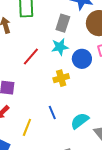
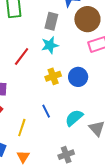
blue circle: (82, 59) -> (78, 77), moved

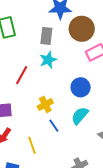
yellow cross: (53, 76) -> (45, 105), moved
cyan semicircle: (74, 118) -> (80, 116), moved
yellow line: (22, 128) -> (32, 145), turned -30

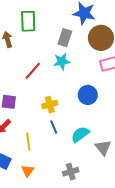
cyan semicircle: (80, 116) -> (80, 134), moved

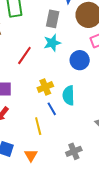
blue circle: (88, 95) -> (80, 60), moved
cyan semicircle: (80, 134) -> (68, 95), moved, turned -48
yellow line: (28, 142) -> (38, 126), moved

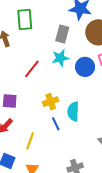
blue circle: (80, 60) -> (85, 67), moved
yellow line: (38, 126) -> (30, 141), moved, turned 30

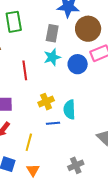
red line: (32, 69) -> (25, 70), turned -42
blue line: (56, 124) -> (53, 123), turned -64

